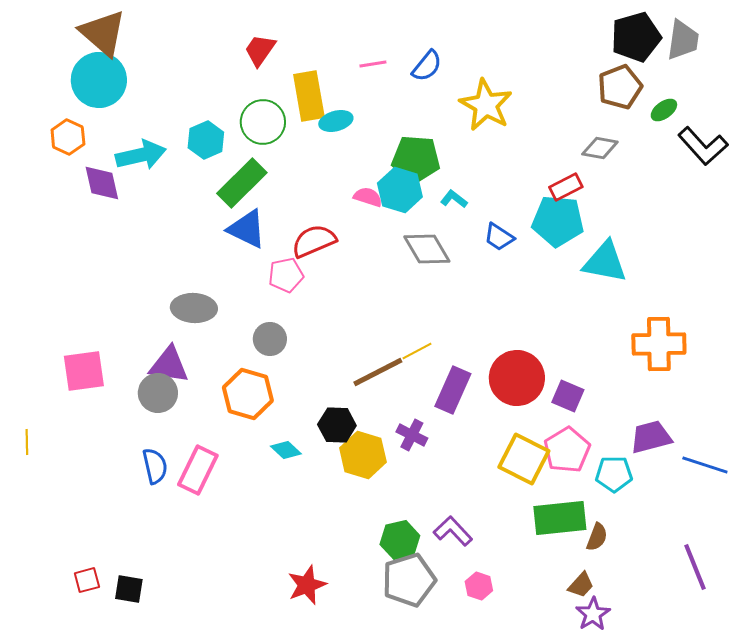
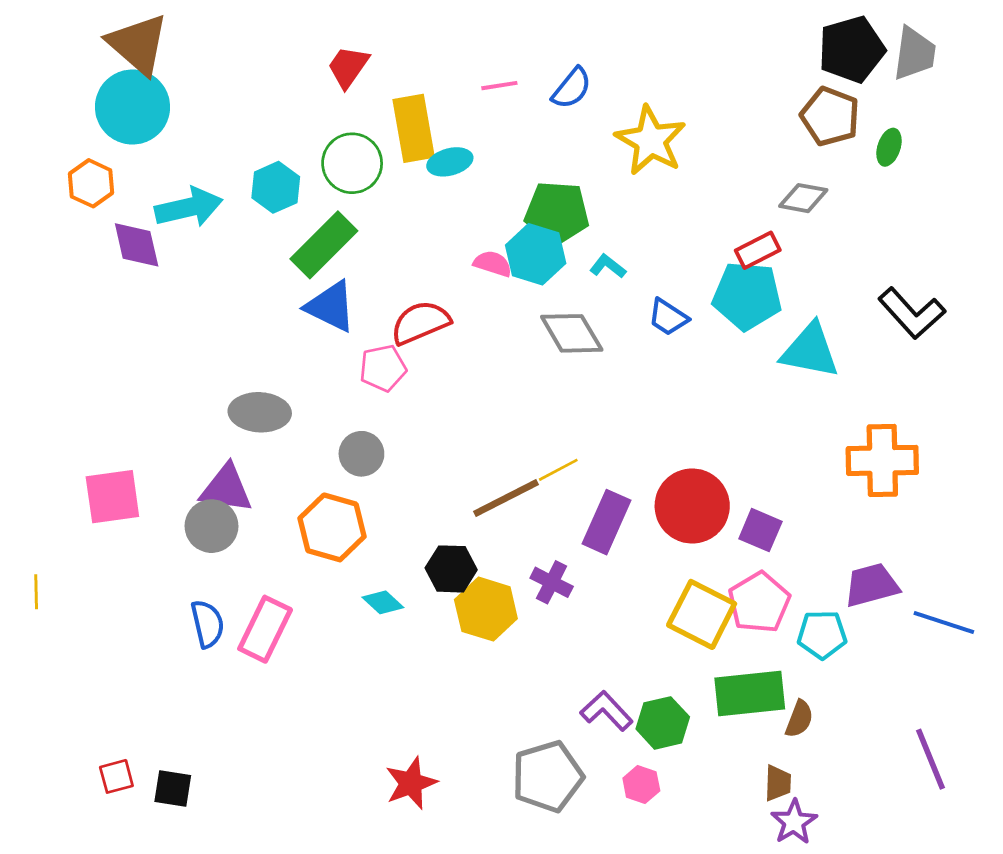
brown pentagon: (620, 87) -> (830, 116), turned -30
green ellipse: (664, 110) -> (889, 147), turned -36
black L-shape: (703, 146) -> (912, 313), moved
green hexagon: (400, 540) -> (663, 723), moved
brown trapezoid: (581, 585) -> (778, 783), turned -40

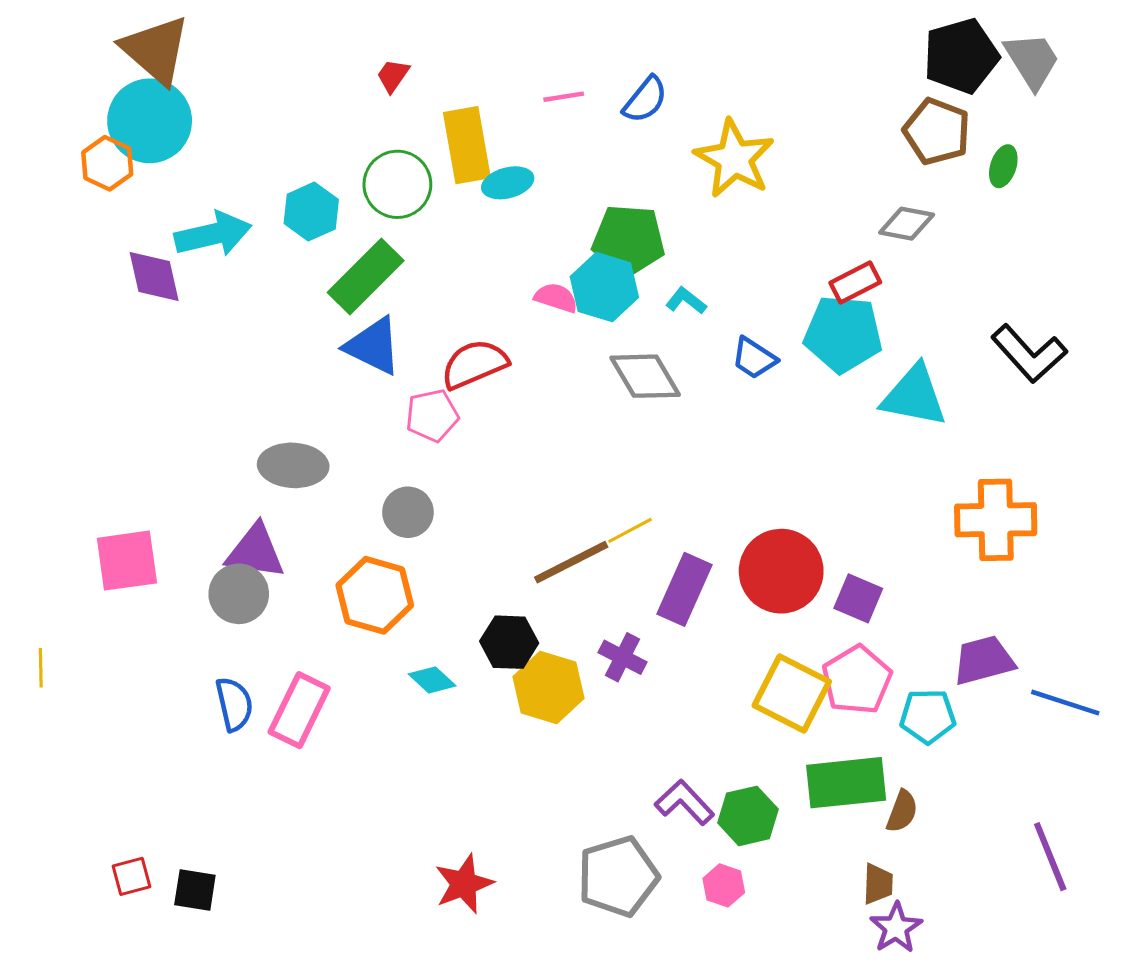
gray trapezoid: (914, 53) -> (1032, 60), turned -40
red trapezoid: (348, 67) -> (393, 76), size x0.7
orange hexagon: (91, 183) -> (107, 163), moved

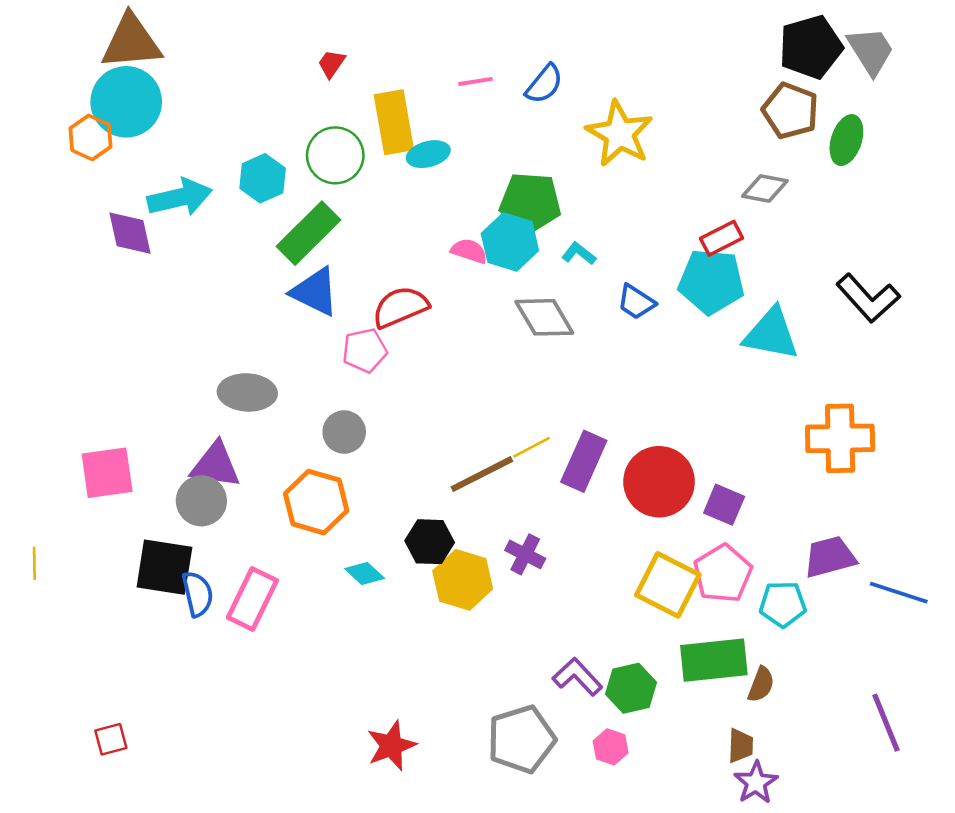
brown triangle: (156, 50) -> (131, 42), turned -46
green ellipse: (1003, 166) -> (846, 140), size x1.4
purple rectangle: (684, 589) -> (584, 461), moved
black square: (195, 890) -> (164, 567), moved, size x1.6

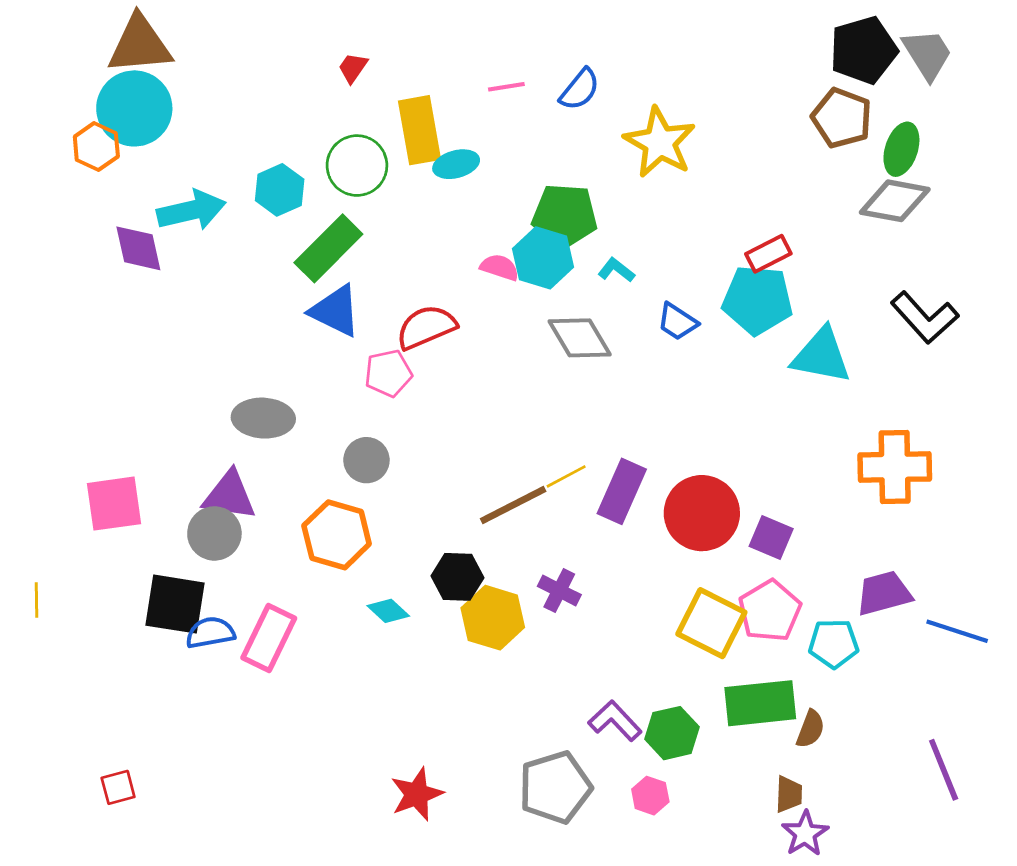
gray diamond: (765, 189) -> (895, 201), moved, size x1.4
blue semicircle: (198, 594) -> (210, 633), turned -87

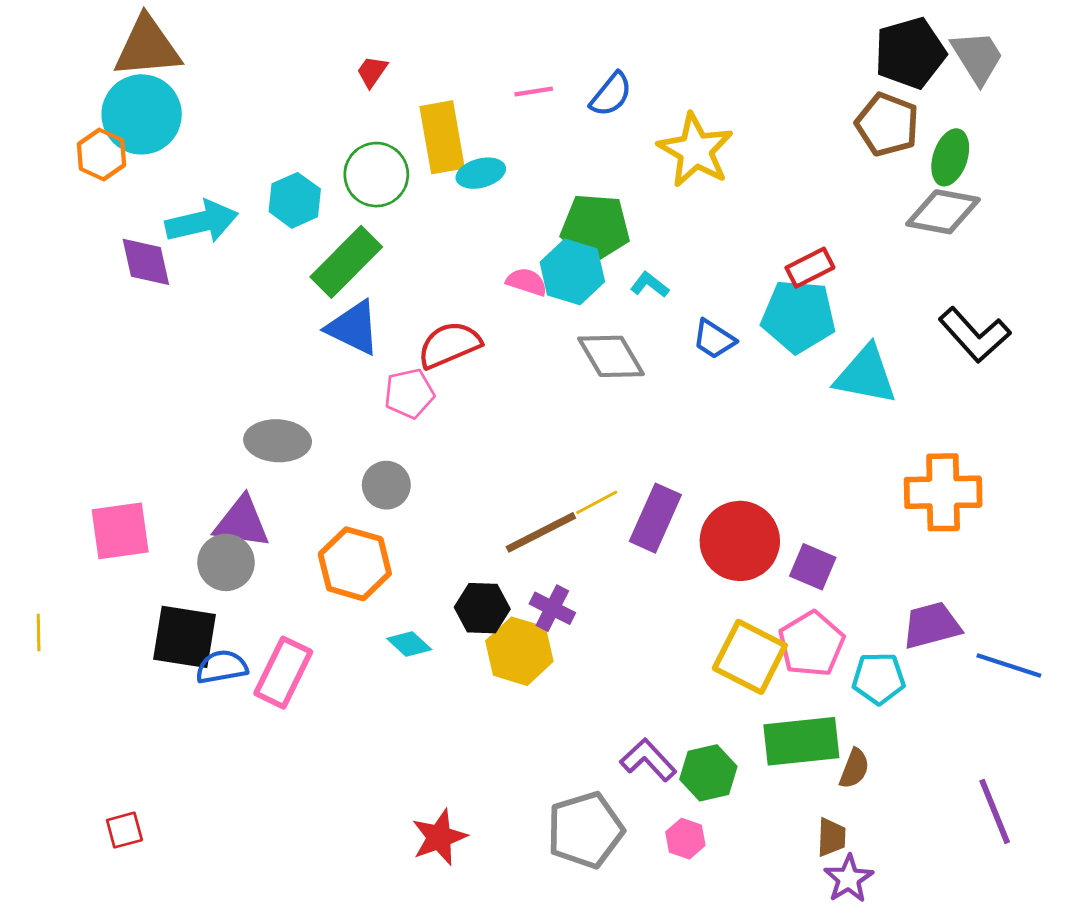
purple cross: (559, 591) -> (552, 608), moved

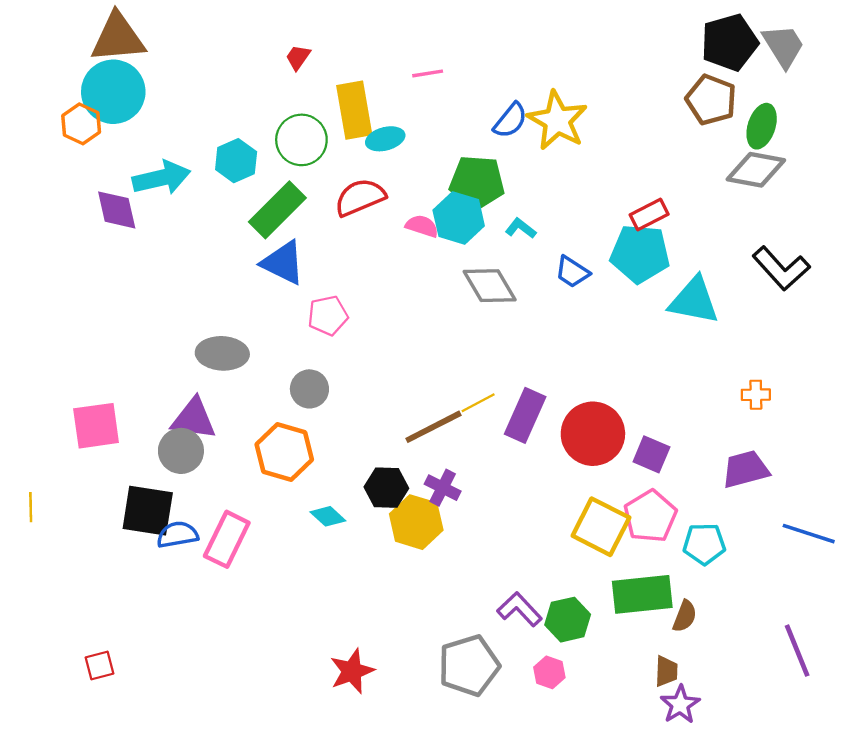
blue semicircle: (611, 94) -> (510, 120), moved
red semicircle: (449, 345) -> (360, 197), moved
orange cross: (943, 492) -> (756, 395), size x0.5
purple trapezoid: (932, 625) -> (746, 469), moved

